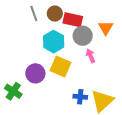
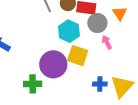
purple circle: (35, 73) -> (53, 64), size x1.4
green cross: (13, 91) -> (33, 84), turned -30

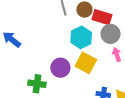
purple circle: (53, 64) -> (60, 68), size x0.7

